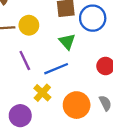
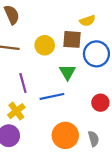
yellow circle: (29, 25) -> (45, 45), moved
yellow cross: (42, 93) -> (16, 111), moved

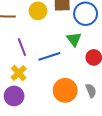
green triangle: (67, 72) -> (74, 39), moved

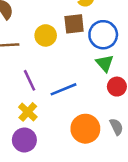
green triangle: (74, 39) -> (105, 63), moved

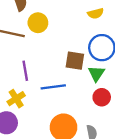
brown square: (74, 24) -> (75, 61), moved
yellow circle: (46, 35) -> (38, 23), moved

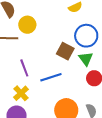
brown square: (75, 61) -> (65, 51), turned 30

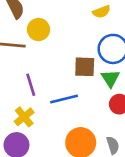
brown square: (65, 51) -> (85, 67), turned -30

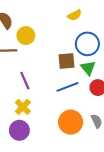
blue line: (64, 99) -> (67, 87), moved

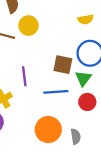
purple line: (25, 81) -> (24, 76), moved

